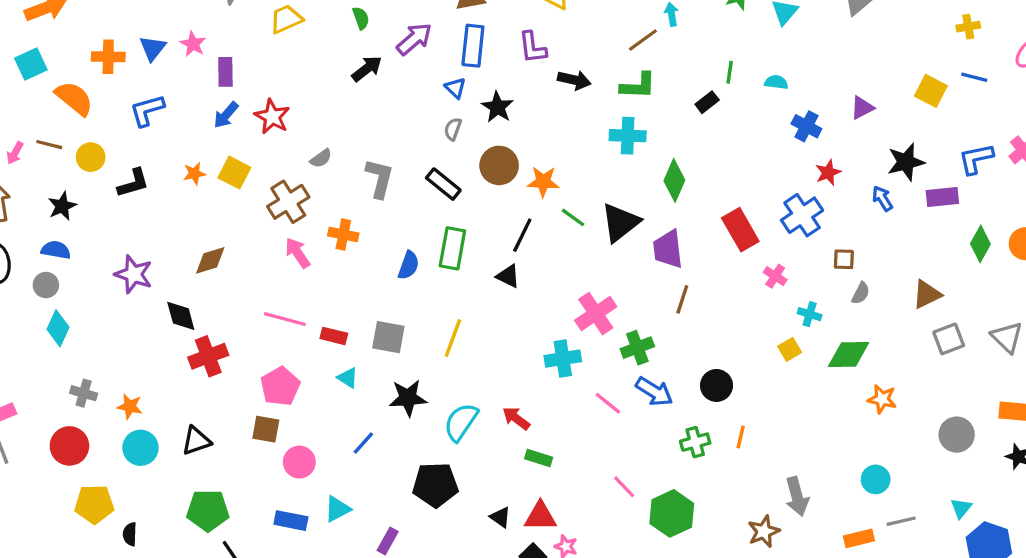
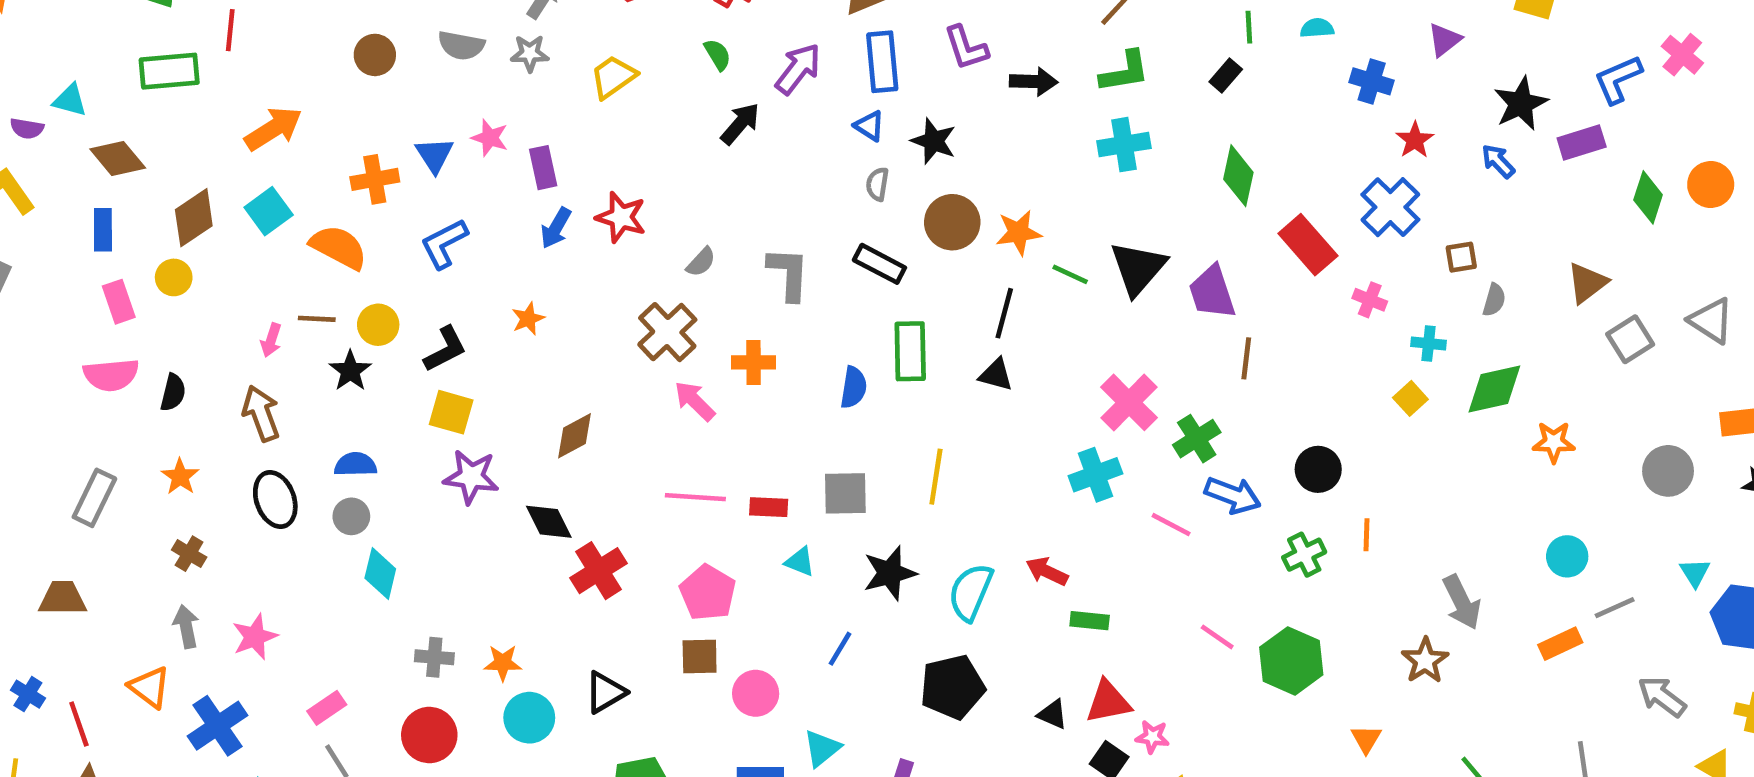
yellow square: (234, 173) -> (451, 412), moved
green diamond: (674, 180) -> (1238, 176), moved
black star: (62, 206) -> (350, 371), moved

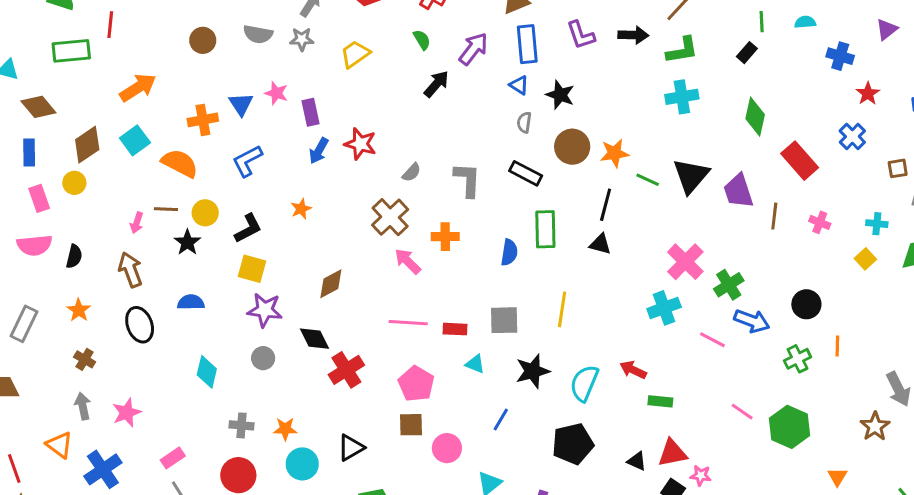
black arrow: (1034, 82) -> (633, 35), moved
blue cross: (1390, 207) -> (852, 136), size x0.7
pink cross: (1370, 300) -> (820, 222), moved
brown line: (1246, 358) -> (774, 216), moved
gray circle: (351, 516) -> (263, 358), moved

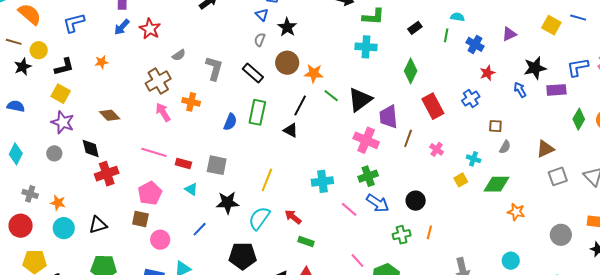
green line: (762, 22) -> (446, 35), moved
pink cross: (685, 262) -> (366, 140), moved, turned -35
brown diamond: (331, 284) -> (110, 115), turned 60
yellow line: (562, 309) -> (267, 180), moved

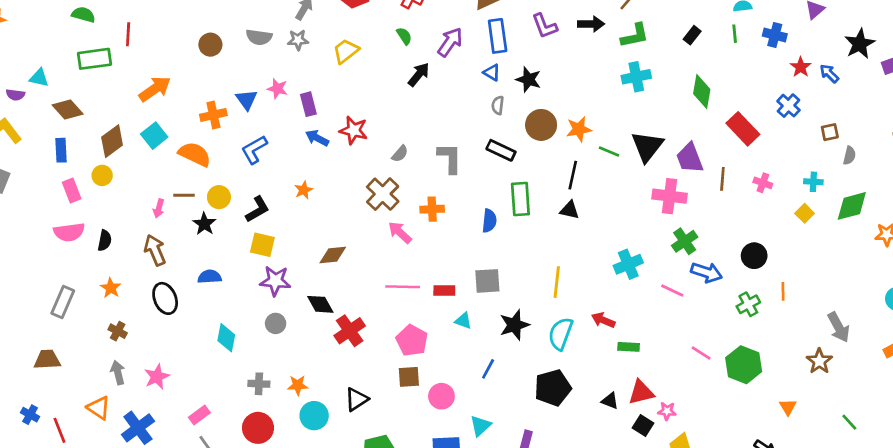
blue arrow: (122, 27) -> (317, 138), turned 90
blue arrow: (520, 90) -> (829, 74), moved
brown diamond: (110, 115) -> (333, 255), turned -35

